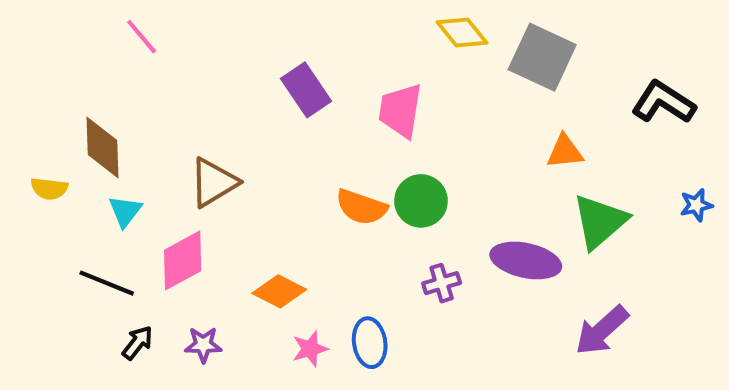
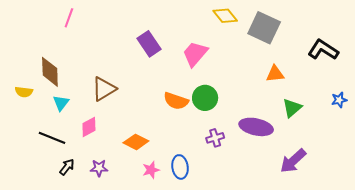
pink line: (142, 37) -> (69, 18), turned 60
pink trapezoid: (400, 111) -> (195, 54), turned 32
green triangle: (600, 221) -> (292, 108), size x0.7
pink diamond: (183, 260) -> (89, 127), size x0.7

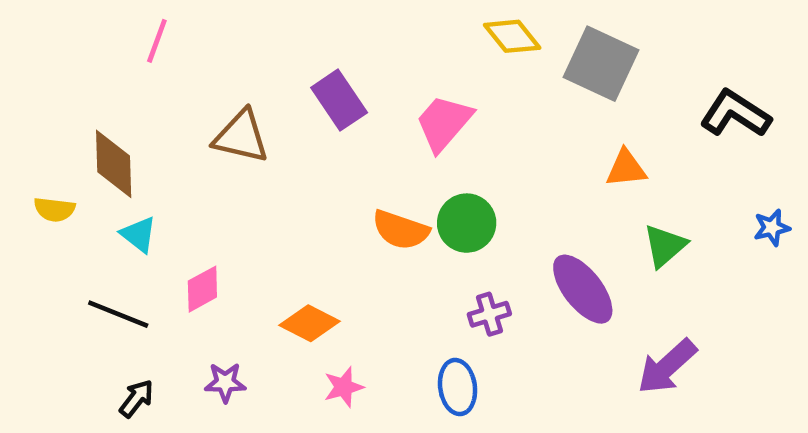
brown triangle: (104, 89) -> (241, 137), moved, turned 44
cyan triangle: (61, 103) -> (139, 234), turned -30
purple ellipse: (256, 127) -> (583, 289), turned 40
black arrow: (67, 167) -> (136, 398), moved
blue ellipse: (180, 167) -> (458, 387), moved

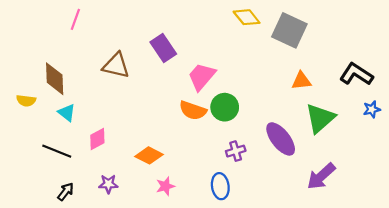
black L-shape: (735, 114) -> (356, 74), moved
pink trapezoid: (444, 123) -> (202, 76), moved
green triangle: (665, 246) -> (320, 118), size x1.4

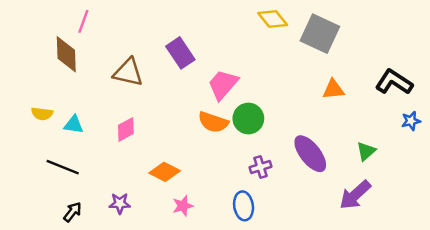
brown diamond: (55, 79) -> (66, 54), moved
yellow semicircle: (26, 101) -> (42, 114), moved
cyan triangle: (67, 113) -> (74, 125), turned -30
green triangle: (320, 118) -> (366, 151), moved, size x0.6
pink diamond: (97, 139) -> (126, 129), moved

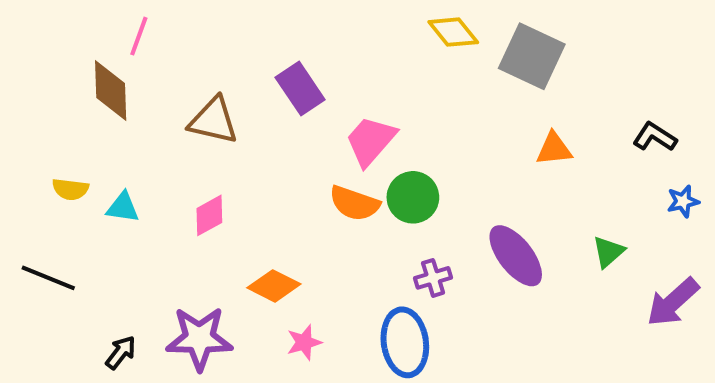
black L-shape: (394, 82) -> (655, 137), size x0.7
black line: (63, 167) -> (48, 278), moved
purple arrow: (355, 195) -> (673, 302), moved
purple star: (120, 203) -> (199, 338), size x1.8
blue ellipse: (244, 206) -> (405, 342), size x1.4

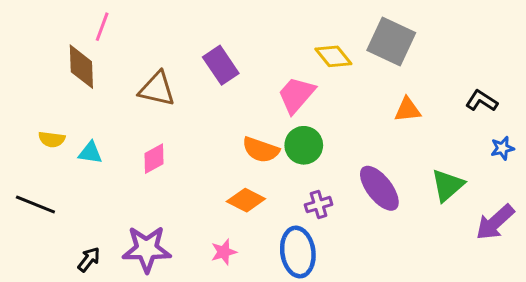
yellow diamond: (453, 32) -> (333, 56), moved
pink trapezoid: (371, 141) -> (296, 95), moved
green triangle: (608, 252) -> (448, 185), size x1.4
orange diamond: (274, 286) -> (246, 200), moved

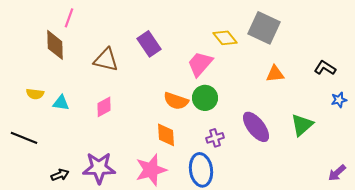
orange diamond: (246, 200) -> (166, 135), turned 60
purple arrow: (495, 222) -> (337, 173), moved, size x0.7
pink star: (224, 252) -> (151, 170), size x1.8
black arrow: (89, 259) -> (60, 175), turned 30

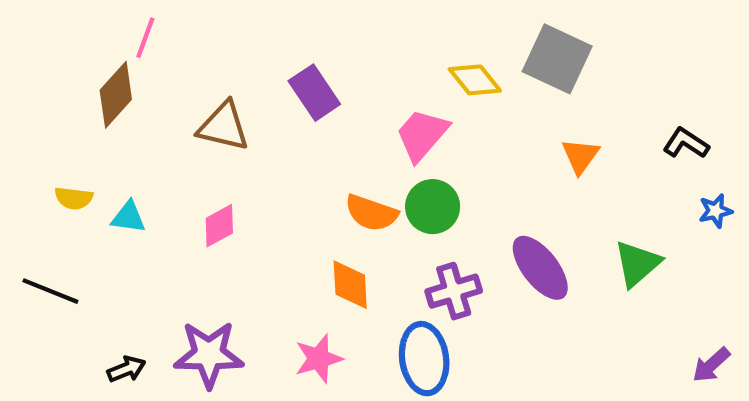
brown diamond: (55, 45) -> (116, 95), turned 44
orange triangle: (275, 74) -> (580, 156), turned -48
purple cross: (215, 138) -> (454, 291), size x1.4
pink star: (151, 170) -> (319, 359), size x0.7

